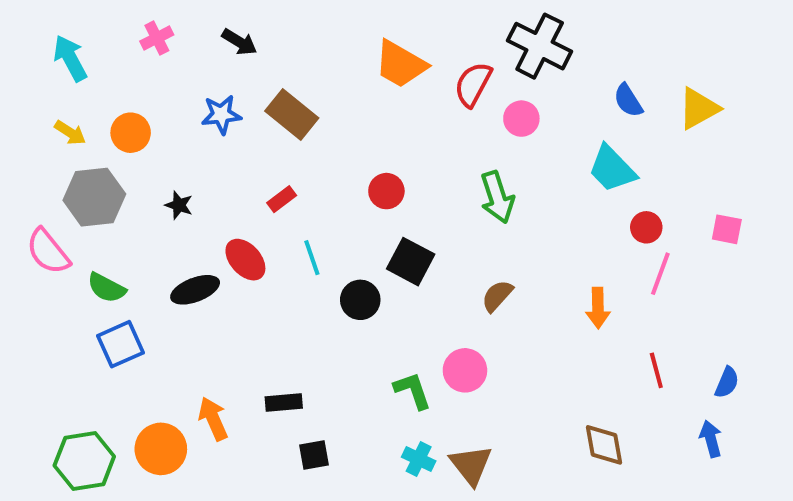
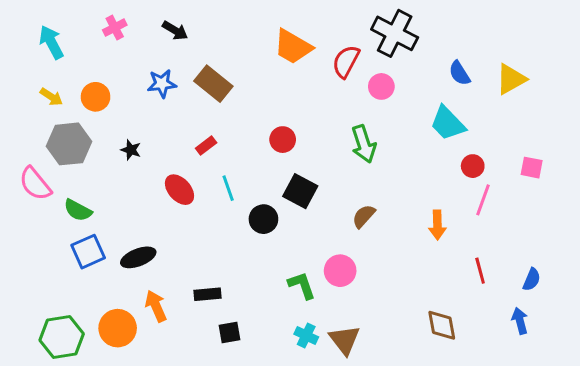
black ellipse: (195, 290) -> (138, 257), moved

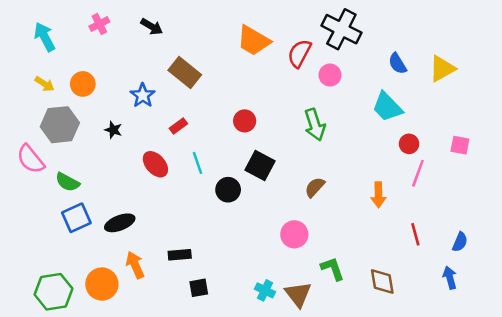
blue star: (162, 84) -> (143, 95), moved, turned -30
green L-shape: (302, 285) -> (333, 269), moved

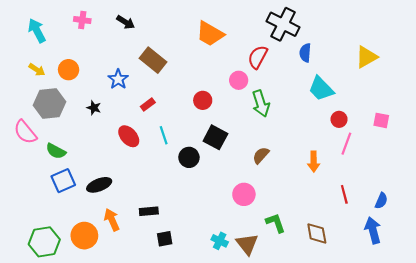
pink cross: (99, 24) -> (82, 20), turned 35
red semicircle: (299, 53) -> (258, 57), moved
blue semicircle: (398, 64) -> (305, 53), moved, turned 36
pink circle: (330, 75) -> (239, 80), moved
blue arrow: (450, 278) -> (373, 230), size x1.4

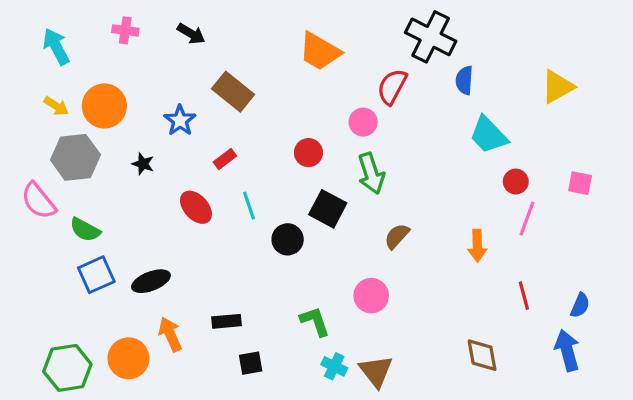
orange circle: (69, 70) -> (104, 106), size x1.4
green arrow: (261, 104) -> (371, 173), moved
green L-shape: (276, 223) -> (315, 321), moved

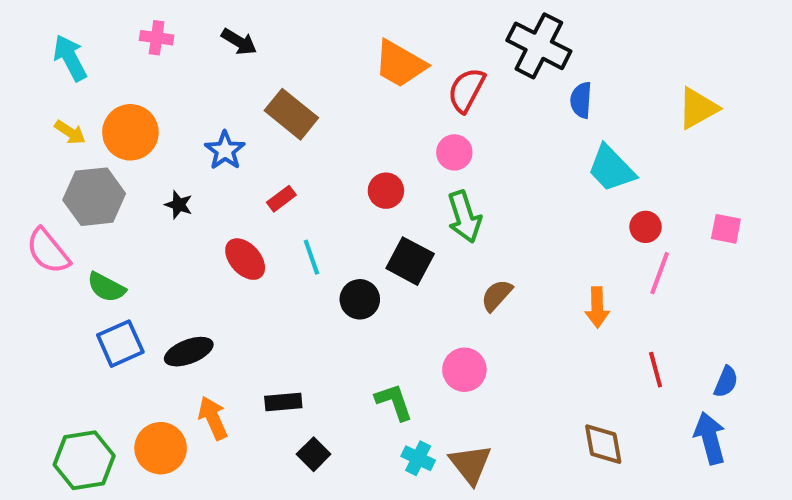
red semicircle: (392, 87) -> (466, 90), moved
black square: (251, 363) -> (314, 454), turned -35

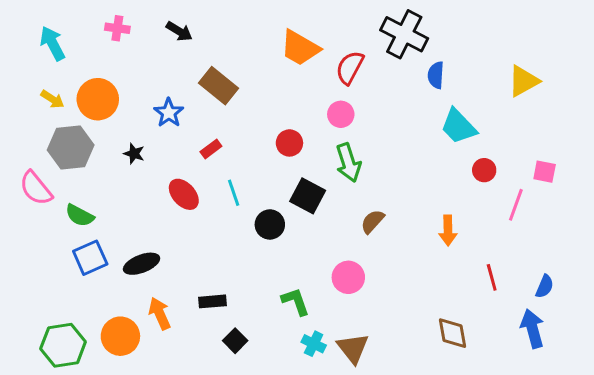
pink line: (660, 273) -> (516, 205), moved

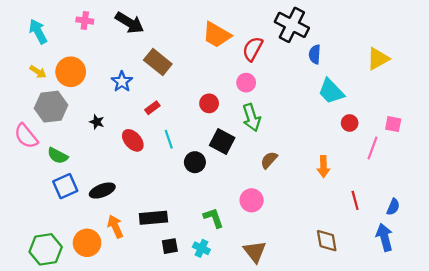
black arrow: (179, 31) -> (130, 23), size x1.5
black star: (134, 154) -> (97, 122), moved
black rectangle: (212, 301) -> (153, 218), size x1.4
black square: (235, 341) -> (170, 246), turned 35
cyan cross: (314, 344) -> (201, 248), moved

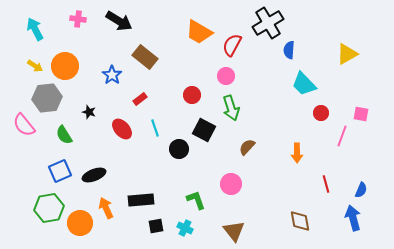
black cross: (292, 25) -> (268, 23), turned 32
green semicircle: (58, 156) -> (64, 135), moved, turned 30
green hexagon: (46, 249) -> (49, 208), moved

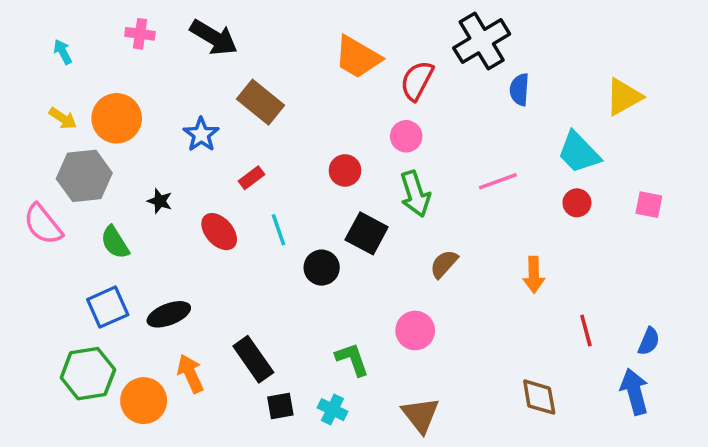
cyan arrow: (35, 29) -> (63, 52), size x0.6
cyan trapezoid: (304, 84) -> (579, 152), moved
pink line: (342, 136) -> (498, 181), moved, turned 50
black rectangle: (141, 200) -> (253, 359), turned 60

